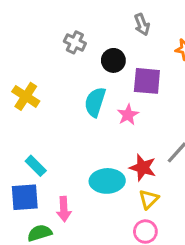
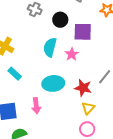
cyan rectangle: (36, 166) -> (15, 74), moved
cyan ellipse: (107, 181) -> (53, 83), moved
pink arrow: (64, 209) -> (36, 106), moved

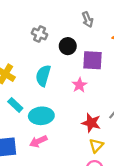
cyan semicircle: (50, 47) -> (43, 76), moved
cyan ellipse: (53, 83) -> (41, 116), moved
pink arrow: (36, 106) -> (38, 141), turned 70

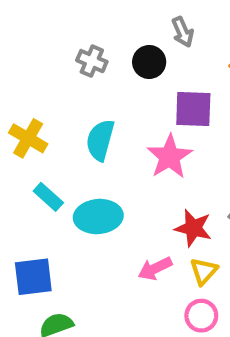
black circle: (68, 46) -> (149, 62), moved
pink star: (79, 85) -> (170, 157), size x1.5
pink arrow: (38, 141) -> (155, 268), moved

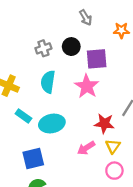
gray cross: (92, 61) -> (43, 48), moved, turned -35
black circle: (149, 62) -> (71, 47), moved
blue square: (33, 277) -> (33, 159), moved

